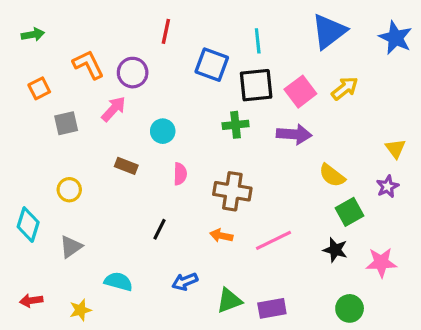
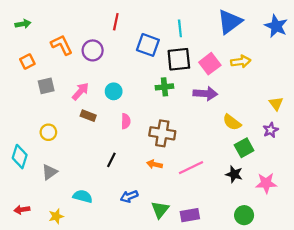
yellow arrow: (345, 88) -> (241, 61), turned 30
pink arrow: (114, 109) -> (80, 91), moved
green triangle: (229, 301) -> (160, 210), turned -30

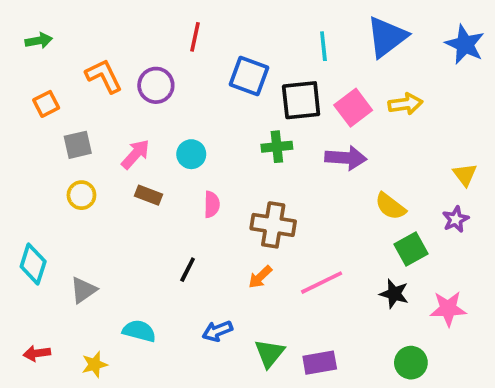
cyan line: (180, 28) -> (323, 46), moved
yellow circle: (48, 132) -> (81, 195), moved
orange arrow: (155, 164) -> (260, 277), turned -56

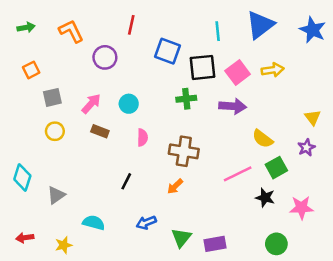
orange L-shape: (104, 76) -> (71, 31), moved
pink line: (322, 283) -> (238, 174), moved

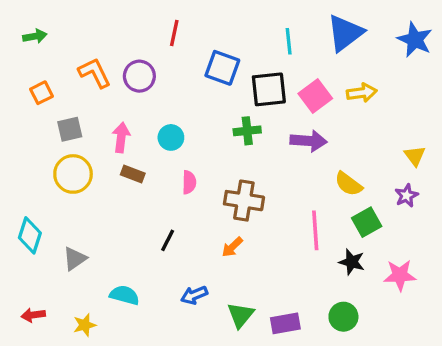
orange L-shape: (71, 31) -> (95, 73), moved
pink arrow: (91, 104) -> (121, 137), turned -35
yellow circle: (55, 131) -> (73, 174), size x1.5
pink line: (238, 174) -> (315, 230), turned -68
green circle: (276, 244) -> (343, 317), moved

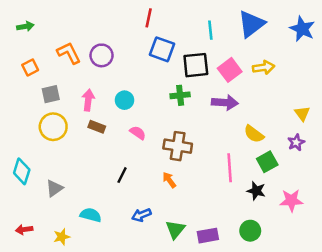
red line: (174, 33) -> (149, 18), moved
pink semicircle: (189, 182) -> (138, 133), turned -56
orange arrow: (232, 247) -> (169, 180), turned 98

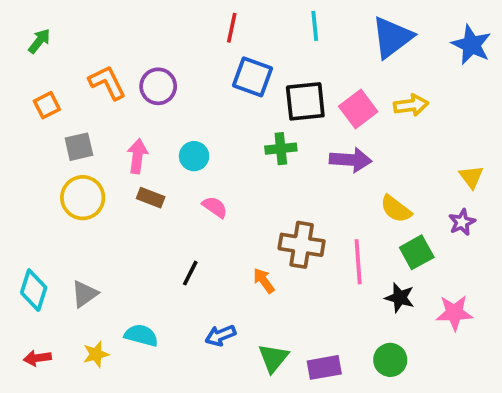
green arrow: (25, 26) -> (39, 41), turned -42
cyan line: (210, 30) -> (315, 26), moved
brown cross: (178, 146) -> (302, 245), moved
cyan diamond: (22, 171) -> (34, 290), moved
yellow star: (62, 237) -> (96, 354), moved

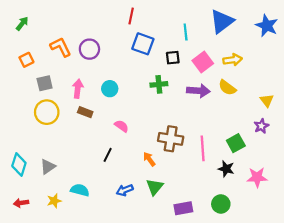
cyan line: (315, 26) -> (186, 32), moved
black square: (305, 101) -> (173, 58), size x0.6
pink semicircle: (215, 207) -> (121, 126), moved
yellow semicircle: (396, 209) -> (227, 88), moved
green triangle: (273, 358) -> (155, 187), moved

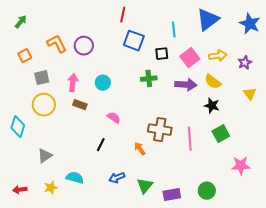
purple star: (261, 126) -> (245, 63), moved
cyan diamond: (19, 164) -> (18, 127), moved
black star: (226, 169) -> (212, 106), moved
green triangle: (155, 187) -> (145, 186), moved

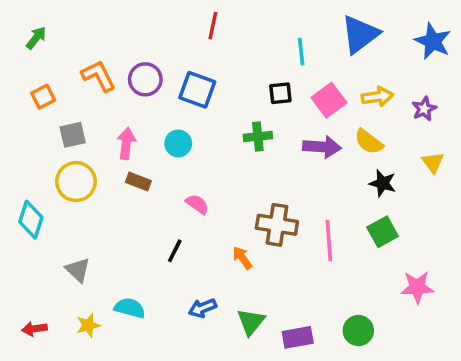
blue square: (134, 41) -> (197, 90), moved
black star: (212, 106) -> (383, 183), moved
gray triangle: (45, 156) -> (78, 270), turned -42

